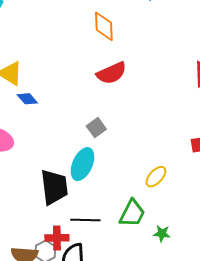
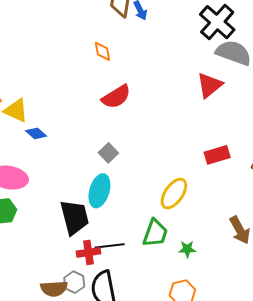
orange diamond: (104, 26) -> (102, 51), size x0.7
yellow ellipse: (156, 177) -> (174, 194), size x1.4
red cross: (57, 238) -> (88, 252), moved

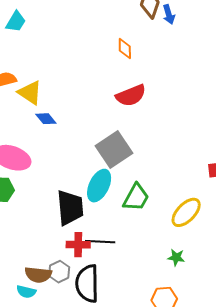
gray square: (108, 153) -> (114, 150), size x1.8
yellow ellipse: (174, 194) -> (186, 212), moved
green trapezoid: (155, 233) -> (136, 197), moved

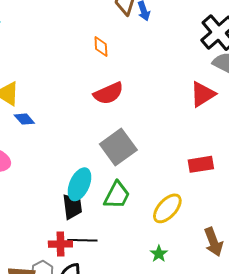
gray square: (114, 150) -> (118, 147), moved
black trapezoid: (70, 208) -> (72, 207), moved, size x0.7
green star: (176, 257) -> (159, 254), turned 30

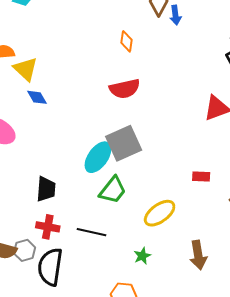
red rectangle: (201, 164) -> (201, 177), size x0.7
cyan ellipse: (79, 184) -> (98, 157), moved
black trapezoid: (72, 207) -> (46, 189), moved
black line: (82, 240) -> (91, 232), moved

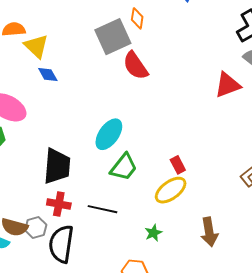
red semicircle: (125, 89) -> (135, 66), turned 68
gray square: (124, 143) -> (113, 37), moved
red rectangle: (201, 177) -> (178, 165), moved, turned 60
black trapezoid: (46, 189) -> (57, 166), size x1.4

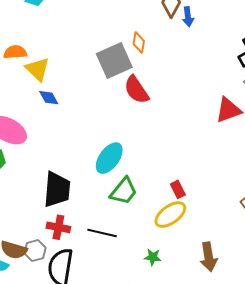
green star: (153, 233) -> (153, 257), turned 30

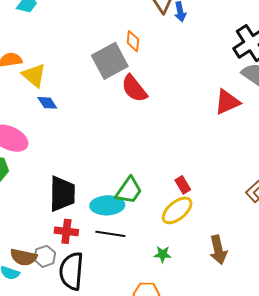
cyan ellipse: (109, 158) -> (107, 205), moved, turned 56

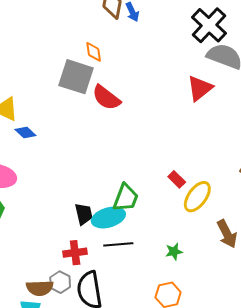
gray square: (110, 61) -> (76, 77), turned -30
black trapezoid: (62, 194) -> (84, 214), moved, size x0.6
yellow ellipse: (177, 210) -> (197, 197), moved

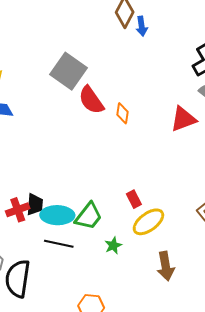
orange diamond: (94, 52) -> (122, 113), moved
green trapezoid: (126, 198) -> (89, 216), moved
green star: (174, 252) -> (113, 245), moved, turned -30
red cross: (75, 253) -> (18, 210), moved, turned -30

